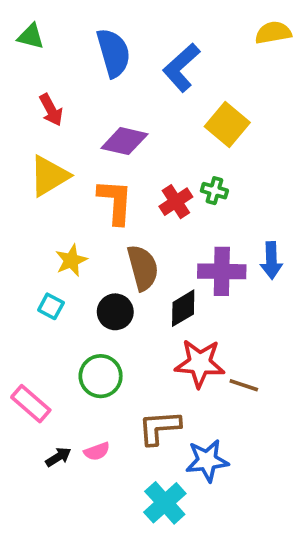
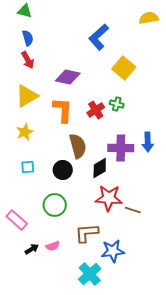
green triangle: (31, 36) -> (25, 11), moved
blue semicircle: (113, 53) -> (28, 38), moved, size x0.6
yellow star: (71, 260) -> (25, 132), moved
cyan square: (51, 306) -> (28, 167), turned -32

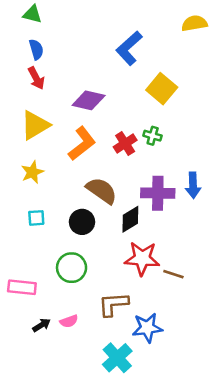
orange L-shape: (63, 110) -> (82, 144), turned 48
brown semicircle: (78, 146) -> (102, 191), turned -40
pink rectangle: (17, 220) -> (22, 287), turned -35

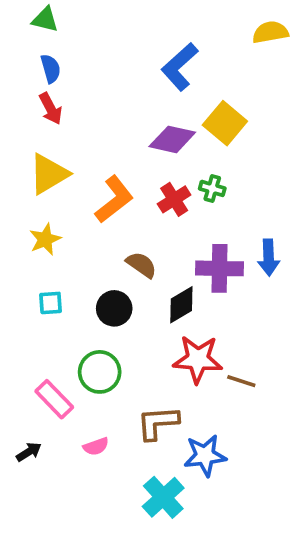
purple diamond: (89, 100) -> (172, 139), moved
brown semicircle: (102, 191) -> (141, 265), size x0.7
pink rectangle: (22, 287) -> (54, 399), moved, turned 40
black arrow: (42, 325) -> (29, 452), moved

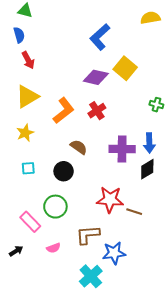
blue semicircle: (51, 69) -> (19, 35), moved
green cross: (212, 188) -> (156, 105), moved
black diamond: (181, 305) -> (147, 169), moved

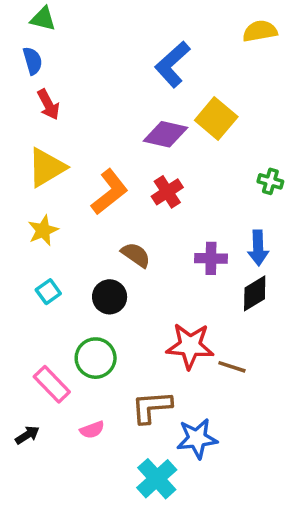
purple cross: (122, 149) -> (211, 258), size x0.7
cyan square: (28, 168) -> (48, 292), turned -32

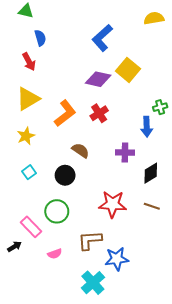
blue semicircle: (33, 61) -> (40, 38), moved
green cross: (270, 181) -> (160, 107), turned -32
blue arrow: (258, 248) -> (147, 127), moved
brown line: (232, 367) -> (152, 206), moved
black arrow: (27, 435) -> (14, 246), moved

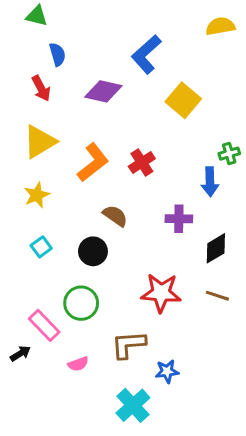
purple diamond: (98, 79) -> (103, 91), moved
blue star: (117, 259) -> (167, 371), size x0.7

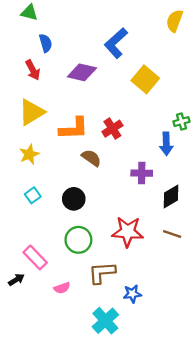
yellow semicircle: (220, 26) -> (174, 21), turned -60
orange L-shape: (93, 162) -> (74, 129), turned 36
brown semicircle: (115, 216) -> (91, 158), moved
green circle: (81, 303) -> (78, 240), moved

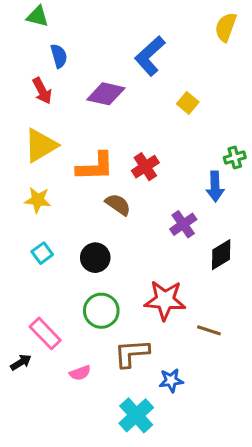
yellow square: (145, 79) -> (188, 103), size x0.6
yellow star: (29, 154) -> (38, 200), turned 30
purple cross: (142, 173) -> (183, 224), turned -36
brown line: (172, 234) -> (209, 330), moved

